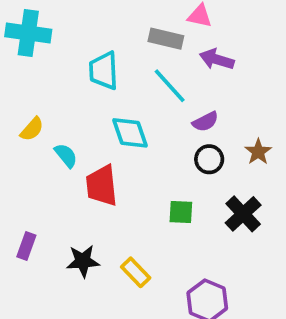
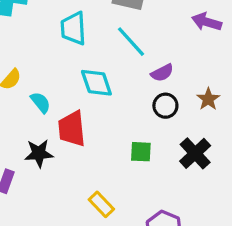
purple arrow: (217, 59) -> (207, 22), moved
black star: (83, 261) -> (39, 153), moved

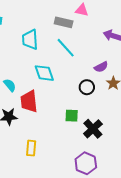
purple semicircle: (162, 73) -> (101, 67), moved
black cross: (195, 153) -> (93, 129), moved
yellow rectangle: (101, 204) -> (31, 148), moved, turned 49

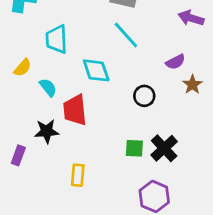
cyan trapezoid: (30, 40) -> (57, 39), moved
black circle: (87, 87) -> (144, 96), moved
green square: (72, 116) -> (134, 148), moved

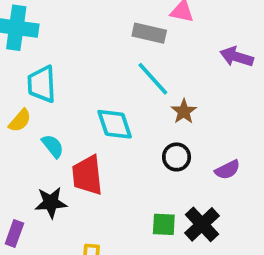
cyan trapezoid: (57, 39) -> (42, 84), moved
purple semicircle: (175, 62) -> (227, 170), moved
brown star: (192, 85) -> (184, 111), moved

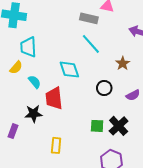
brown star: (184, 111) -> (123, 63), moved

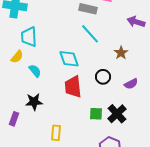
red trapezoid: (54, 98) -> (73, 87), moved

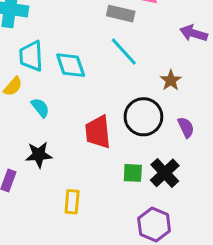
cyan diamond: (69, 59) -> (71, 65), moved
black circle: (103, 77) -> (143, 117), size x1.6
purple semicircle: (131, 84) -> (186, 127), turned -88

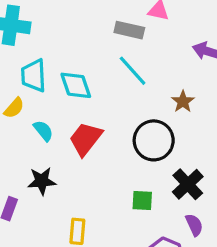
purple semicircle: (186, 127) -> (194, 225), moved
red trapezoid: (98, 132) -> (86, 139), moved, turned 44
black cross: (165, 173) -> (188, 184), moved

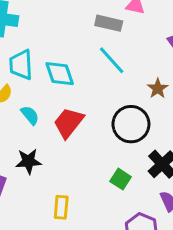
green square: (142, 200) -> (121, 179), turned 30

